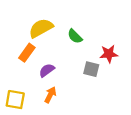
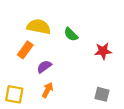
yellow semicircle: (41, 28) -> (39, 27), turned 40
gray square: (91, 69) -> (102, 94), moved

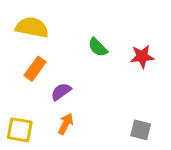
yellow semicircle: (39, 27) -> (32, 27), moved
red star: (103, 51) -> (142, 56), moved

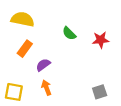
orange arrow: (66, 124) -> (46, 88), turned -48
gray square: (141, 130) -> (100, 92), turned -32

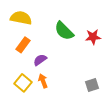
green semicircle: (69, 33) -> (64, 31), size x1.5
yellow square: (14, 92) -> (23, 83), moved, turned 30

